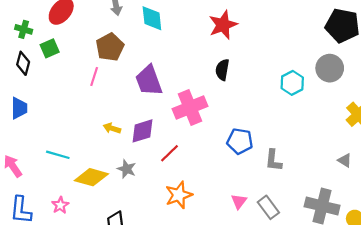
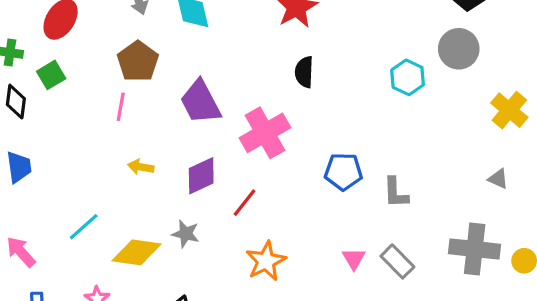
yellow arrow: (112, 128) -> (141, 167), moved
cyan line: (58, 155) -> (84, 227), turned -50

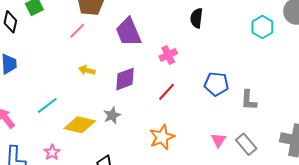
pink line: (121, 107) -> (77, 31), turned 30
pink cross: (265, 133) -> (168, 55), size x0.6
red line: (244, 203) -> (166, 92), moved
gray star: (186, 234) -> (112, 115), turned 30

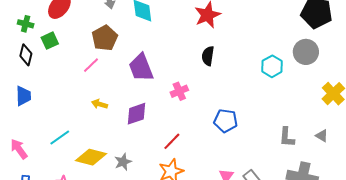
red line: (166, 92) -> (172, 141), moved
gray L-shape: (249, 100) -> (287, 137), moved
gray star: (112, 115) -> (123, 162), moved

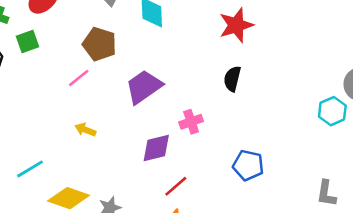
brown pentagon: (105, 38) -> (100, 44), turned -30
cyan hexagon: (272, 66) -> (332, 111), moved
purple trapezoid: (141, 68) -> (144, 87), turned 72
purple diamond: (137, 114) -> (156, 148), moved

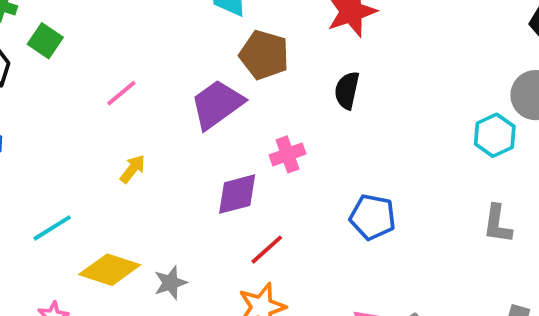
green square: (28, 41) -> (45, 41), turned -35
brown pentagon: (100, 44) -> (264, 55), moved
yellow arrow: (85, 130) -> (133, 169), turned 108
gray L-shape: (326, 193) -> (497, 224), moved

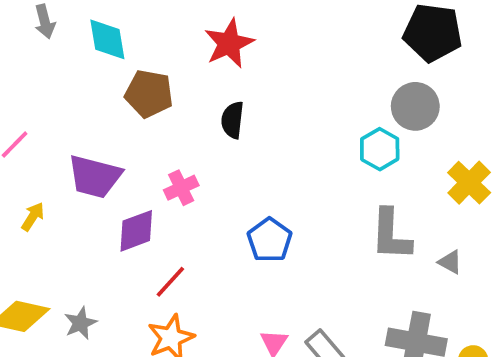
purple trapezoid: (217, 104) -> (95, 177), moved, turned -124
blue pentagon: (373, 217) -> (270, 240), turned 30
gray L-shape: (497, 224) -> (391, 235), size x1.4

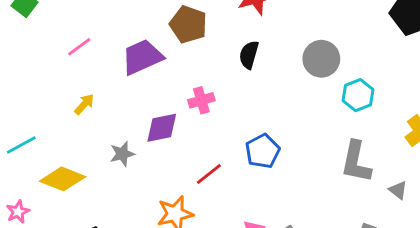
gray circle: (415, 106) -> (321, 59), moved
purple trapezoid: (95, 177) -> (142, 57), moved, turned 132
red line: (170, 282) -> (209, 174), moved
gray star: (80, 323) -> (122, 154), moved

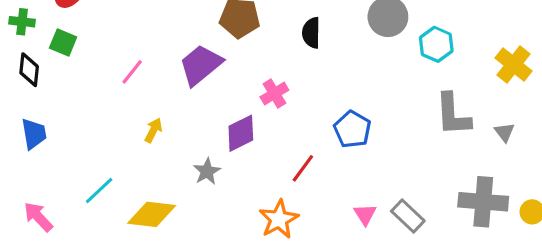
gray triangle: (398, 190) -> (505, 132), turned 30

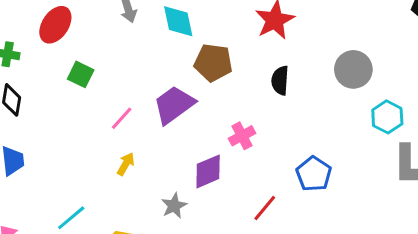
green square: (63, 43) -> (81, 74), moved
cyan hexagon: (436, 44) -> (387, 117), moved
pink line: (132, 72) -> (122, 118), moved

